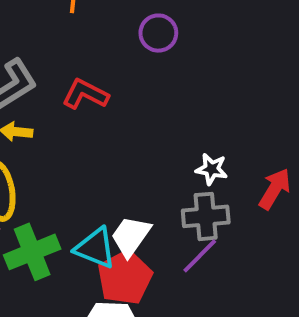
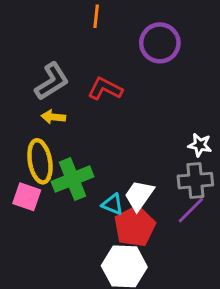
purple circle: (158, 33) -> (160, 43), size x1.4
cyan triangle: (95, 248) -> (112, 204), size x0.7
green cross: (32, 252) -> (73, 179), moved

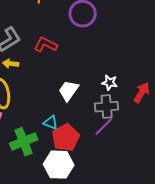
green cross: (73, 179) -> (24, 142), moved
white trapezoid: (139, 195) -> (69, 91), moved

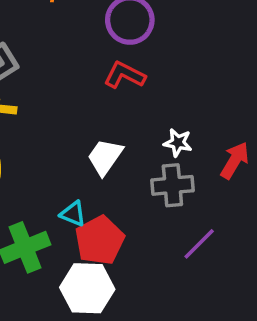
red L-shape: (46, 45) -> (125, 75), moved
purple line: (104, 127) -> (199, 244), moved

